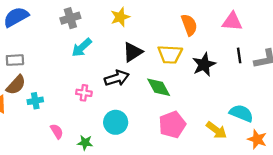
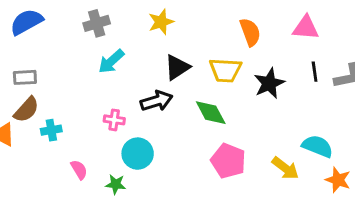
cyan circle: (116, 122) -> (138, 154), moved
pink pentagon: (172, 125) -> (228, 161), turned -30

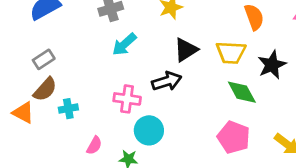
gray rectangle: (25, 77) -> (44, 59), turned -30
green diamond: (211, 113) -> (242, 92), moved
pink cross: (114, 120) -> (127, 99), size x1.4
pink semicircle: (79, 170) -> (94, 145), turned 60

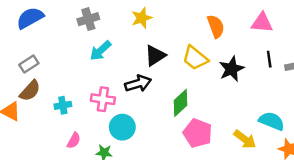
yellow trapezoid: (231, 53) -> (195, 58), turned 36
green diamond: (242, 92) -> (181, 103), moved, turned 76
cyan cross: (68, 109) -> (63, 105), moved

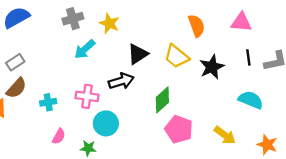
yellow star: (142, 18) -> (109, 23), moved, turned -30
cyan semicircle: (272, 121) -> (251, 100), moved

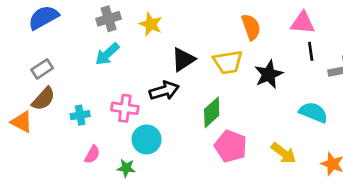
cyan arrow: (85, 49) -> (107, 54), moved
yellow trapezoid: (176, 56) -> (228, 62), turned -48
black line: (248, 57) -> (311, 51), moved

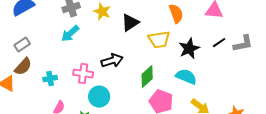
black line: (311, 51) -> (219, 43), moved, turned 64
black triangle: (183, 59) -> (130, 23), moved
cyan semicircle: (313, 112) -> (186, 77), moved

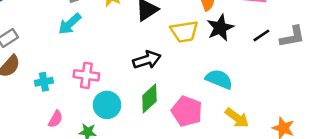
black star: (189, 49) -> (220, 28), moved
black arrow: (112, 61) -> (147, 60), moved
green diamond: (147, 77) -> (149, 98), moved

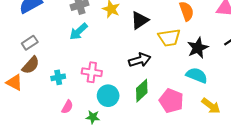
black star: (220, 28) -> (198, 48), moved

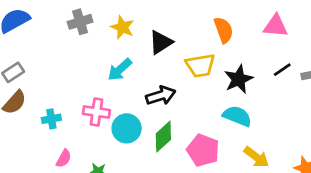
cyan arrow: (79, 32) -> (120, 70), moved
cyan circle: (108, 96) -> (127, 128), moved

